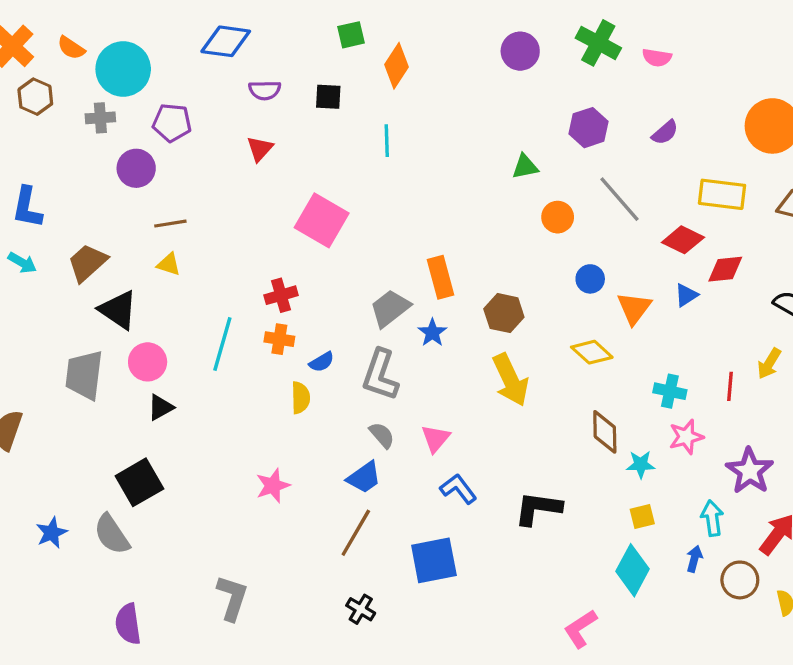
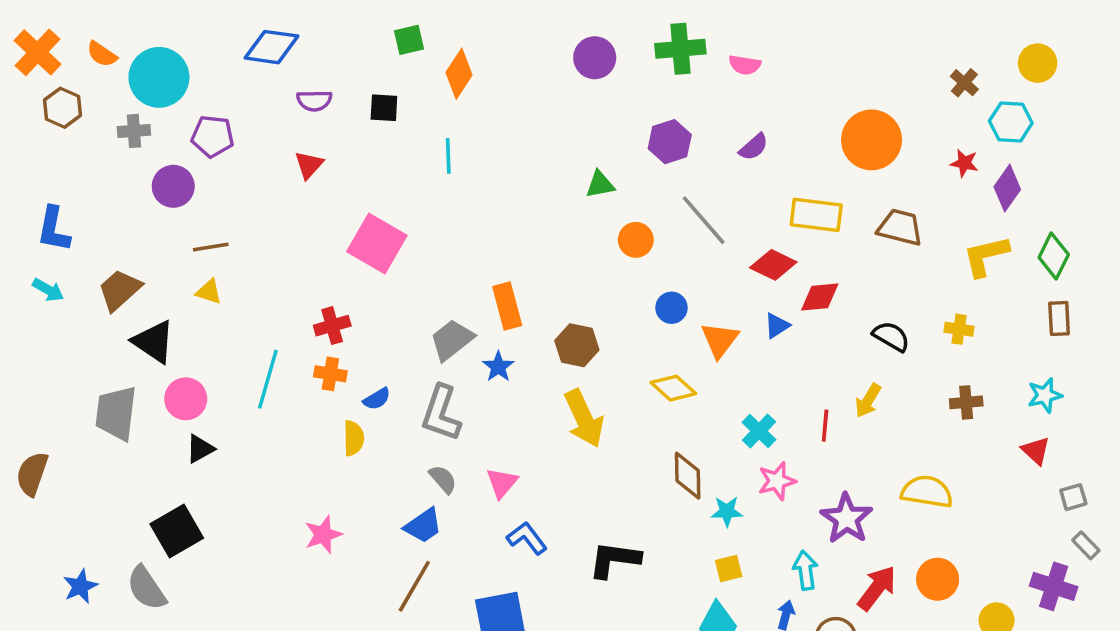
green cross: (598, 43) -> (680, 49), turned -33
cyan cross: (670, 391) -> (759, 431), turned 32

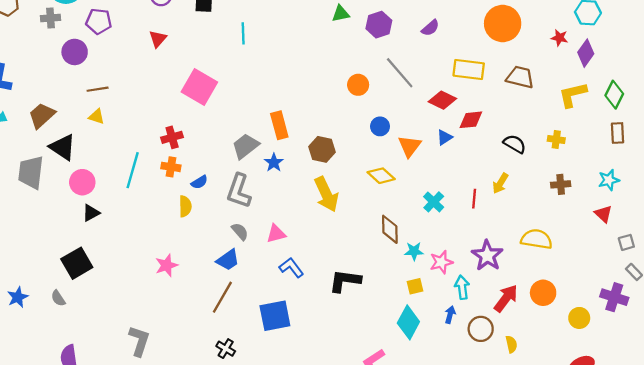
green triangle: (600, 185) -> (341, 14), moved
gray trapezoid: (116, 413) -> (31, 172), moved
pink star: (777, 481) -> (441, 262), moved
pink triangle: (502, 483) -> (276, 234), turned 35
gray semicircle: (146, 588) -> (58, 298), size x0.6

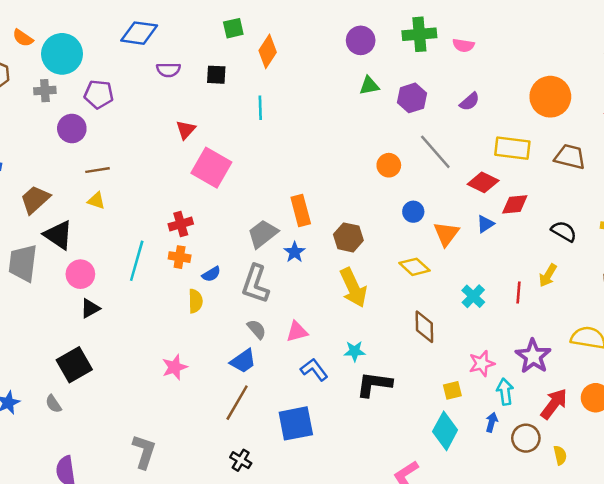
red triangle: (158, 39) -> (186, 130), moved
cyan star: (414, 251) -> (355, 351), moved

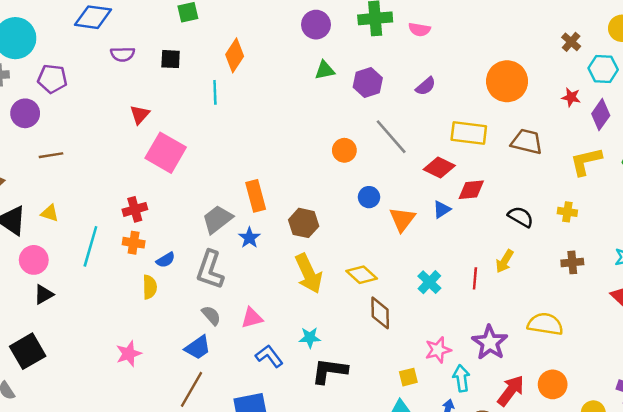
orange diamond: (268, 51) -> (235, 55), moved
yellow triangle: (96, 201) -> (50, 213), moved
yellow diamond: (414, 267) -> (362, 275), moved

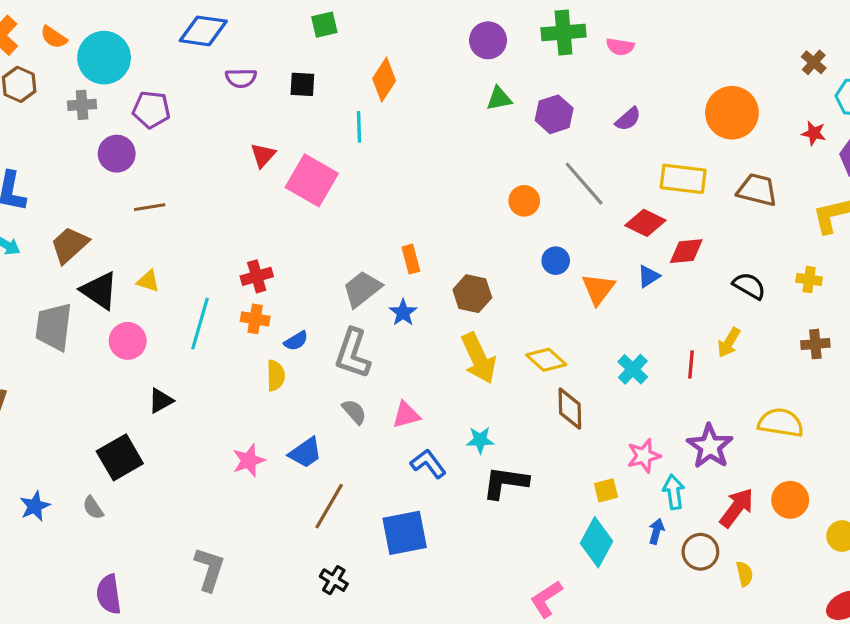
pink square: (166, 153) -> (312, 180), moved
orange rectangle: (256, 196) -> (411, 259), size x0.7
black triangle: (44, 294) -> (161, 401), moved
blue trapezoid: (198, 347) -> (305, 453), moved

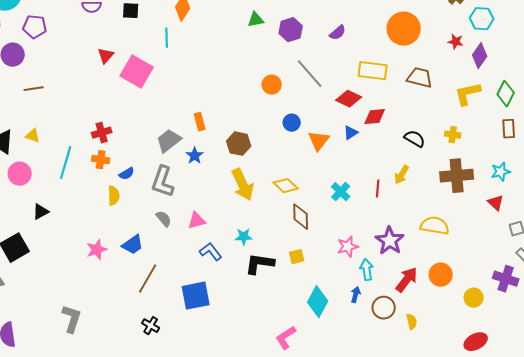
brown cross: (815, 344) -> (457, 176), size x1.8
yellow square: (606, 490) -> (297, 257), moved

